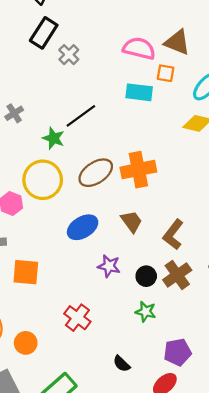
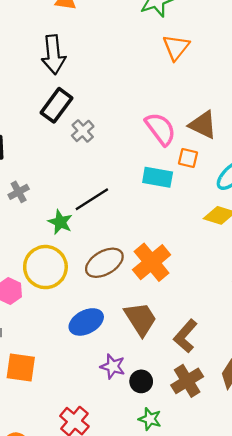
pink semicircle: (139, 48) -> (160, 129), turned 36
orange cross: (138, 170) -> (152, 262), turned -32
brown trapezoid: (131, 222) -> (140, 319), size x1.4
black circle: (146, 276) -> (141, 381), moved

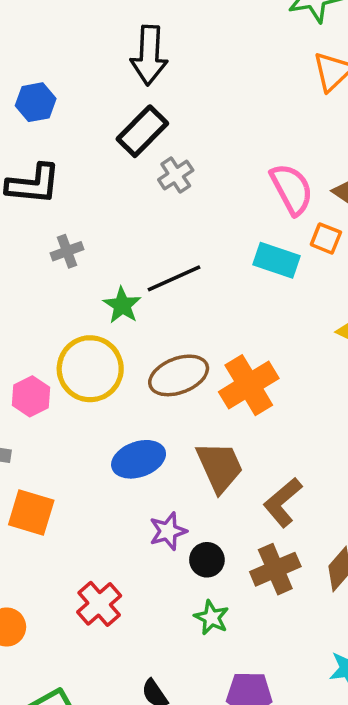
purple star: (113, 366) -> (168, 531), turned 30

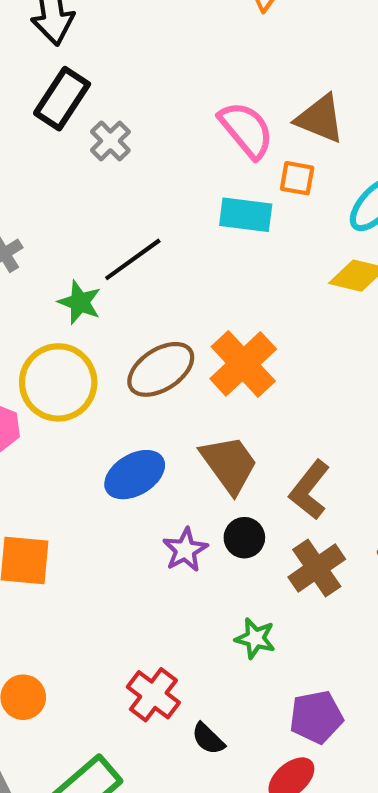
black circle: (207, 560) -> (244, 538), moved
red cross: (99, 604) -> (153, 695), moved

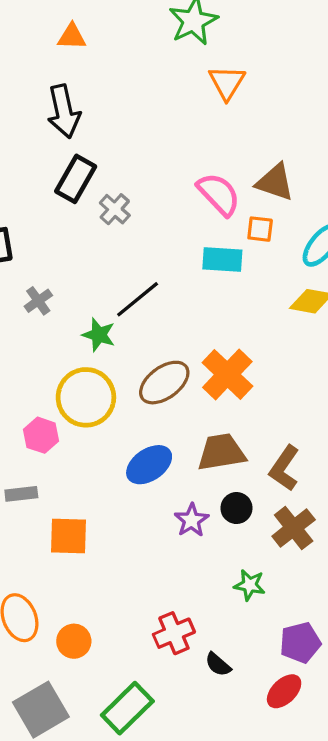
brown trapezoid: (229, 464) -> (221, 452), turned -60
red cross: (153, 695) -> (174, 633), turned 33

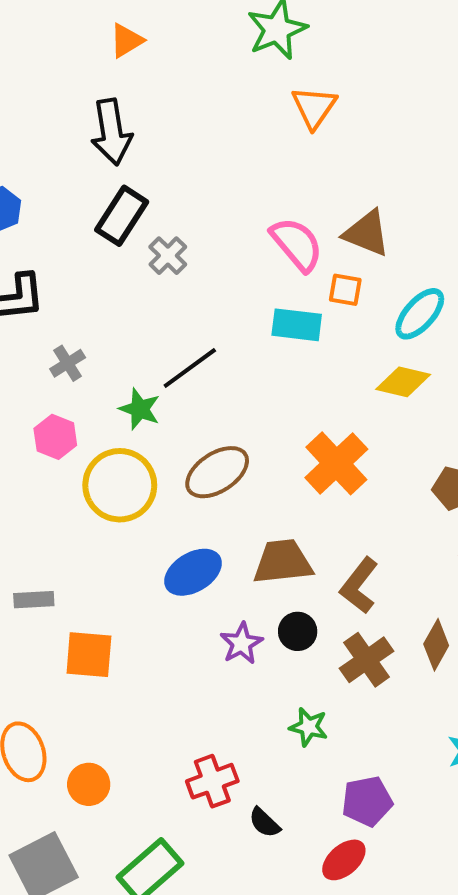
orange triangle: (72, 37) -> (126, 40), turned -36
orange cross: (227, 374) -> (336, 463), moved
pink hexagon: (41, 435) -> (55, 437), moved

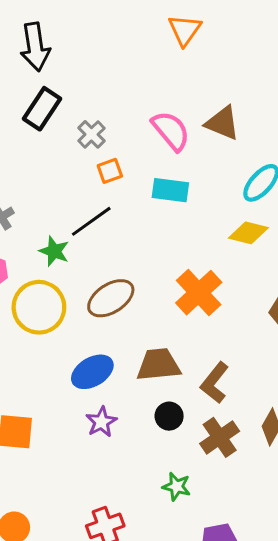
gray cross: (168, 256) -> (91, 134), moved
orange square: (345, 290) -> (110, 171), moved, turned -30
purple star: (241, 643) -> (101, 422), moved

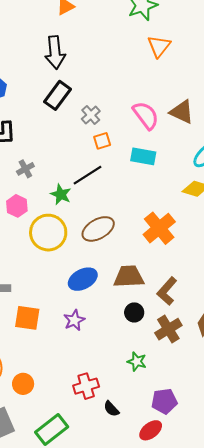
purple star: (101, 422) -> (74, 320), moved

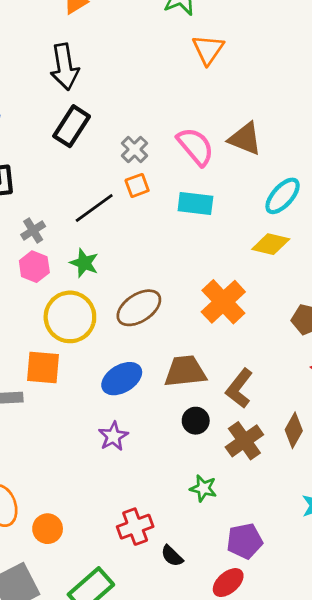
gray cross: (91, 115) -> (134, 149), moved
black line: (88, 175) -> (94, 208), moved
pink hexagon: (17, 206) -> (34, 267), moved
orange square: (27, 318) -> (43, 368), moved

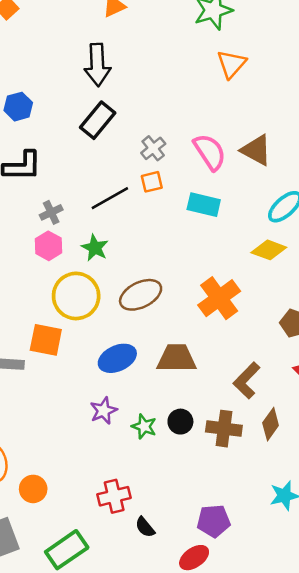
brown L-shape: (239, 388) -> (247, 381), moved
black circle: (196, 421) -> (180, 422), moved
brown cross: (244, 441) -> (224, 429), turned 36
green star: (203, 488) -> (144, 427), moved

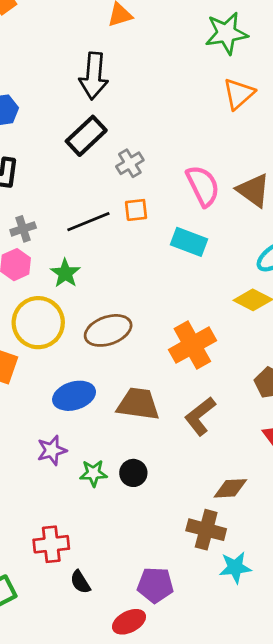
gray cross: (153, 148) -> (130, 163), moved
brown L-shape: (247, 381) -> (200, 416), moved
brown diamond: (271, 424) -> (230, 488), turned 44
green star: (144, 427) -> (93, 473), turned -30
brown cross: (224, 429) -> (206, 530), moved

